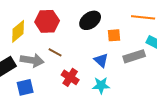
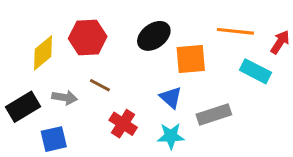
orange square: (114, 35) -> (191, 59), size x1.5
gray rectangle: (134, 56) -> (214, 114), moved
gray arrow: (32, 60) -> (65, 98), size x0.7

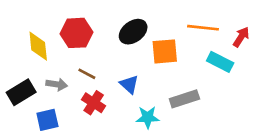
yellow diamond: (43, 53) -> (38, 46), turned -56
blue triangle: (171, 98) -> (129, 84), moved
red cross: (123, 124) -> (94, 103), moved

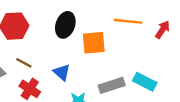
black ellipse: (133, 32) -> (65, 25), turned -35
cyan rectangle: (220, 62) -> (145, 82), moved

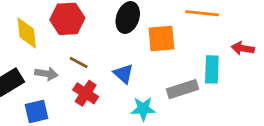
red arrow: (163, 30) -> (243, 48), moved, turned -114
cyan rectangle: (145, 82) -> (212, 69), moved, turned 65

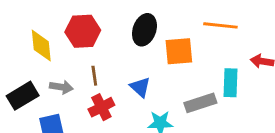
brown line: (79, 62) -> (94, 76), turned 54
red cross: (86, 93) -> (101, 107), turned 30

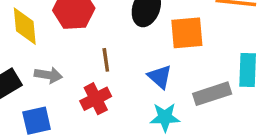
brown line: (94, 76) -> (106, 60), moved
blue triangle: (140, 87) -> (160, 77), moved

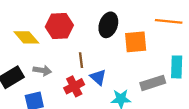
yellow diamond: (25, 26) -> (26, 37), turned -35
blue triangle: (160, 77) -> (98, 77), moved

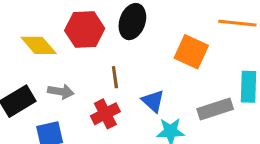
black ellipse: (108, 25) -> (132, 22), moved
orange square: (136, 42) -> (191, 52), turned 30
blue triangle: (98, 77) -> (153, 101), moved

